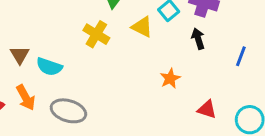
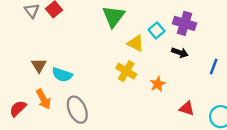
yellow cross: (96, 34) -> (126, 71), moved
black arrow: (198, 39) -> (180, 53), turned 126
gray ellipse: (68, 111) -> (77, 110), turned 48

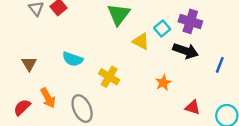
black arrow: (180, 53) -> (186, 51), size x1.5
brown triangle: (39, 65) -> (29, 64), moved
yellow cross: (126, 71) -> (109, 77), moved
cyan semicircle: (62, 75) -> (73, 59), moved

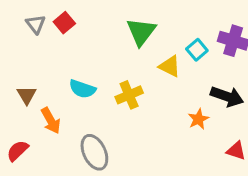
black arrow: (186, 51) -> (227, 96), moved
yellow cross: (109, 77) -> (129, 95), moved, turned 36
orange arrow: (48, 98) -> (51, 121), moved

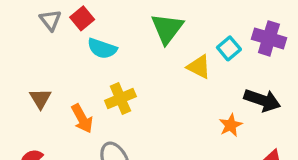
cyan semicircle: (82, 89) -> (102, 48), moved
yellow cross: (129, 95) -> (120, 99), moved
orange arrow: (51, 121) -> (82, 119), moved

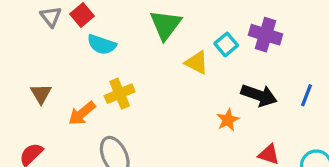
orange arrow: (82, 119) -> (82, 113), turned 80

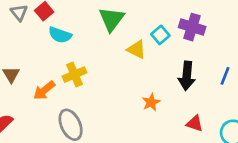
black arrow: (259, 95) -> (187, 76), turned 76
orange star: (228, 120) -> (151, 102), moved

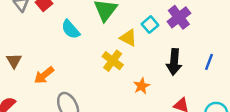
purple cross: (192, 27) -> (179, 17), turned 35
cyan semicircle: (60, 35) -> (71, 29), moved, turned 30
yellow cross: (75, 75) -> (113, 61), moved, turned -30

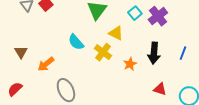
cyan square: (150, 25) -> (135, 13), moved
cyan semicircle: (71, 29) -> (76, 42), moved
orange star: (142, 86) -> (130, 64), moved

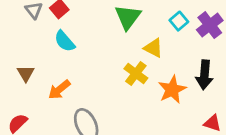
cyan semicircle: (76, 42) -> (65, 41), moved
orange star: (130, 64) -> (172, 90), size x1.5

